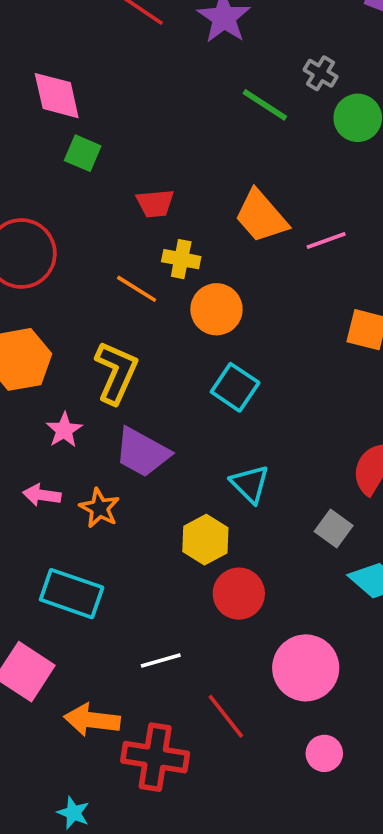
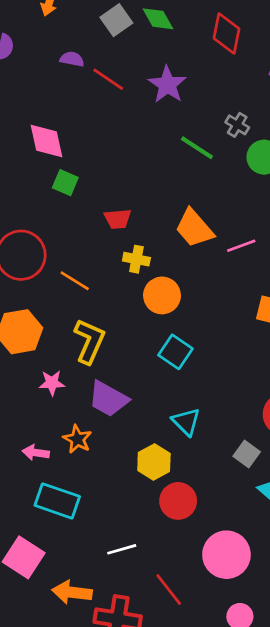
orange line: (137, 289) -> (75, 281), moved
pink star: (64, 430) -> (52, 383), turned 30
pink arrow: (42, 495) -> (36, 453), moved

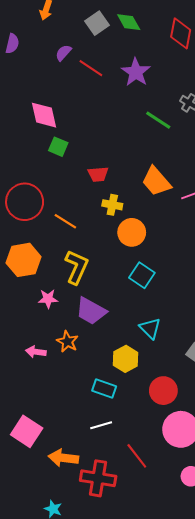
purple semicircle: (72, 59) -> (63, 53), turned -60
cyan rectangle: (57, 501) -> (104, 389), moved, size x0.7
red circle: (178, 501) -> (163, 391), moved

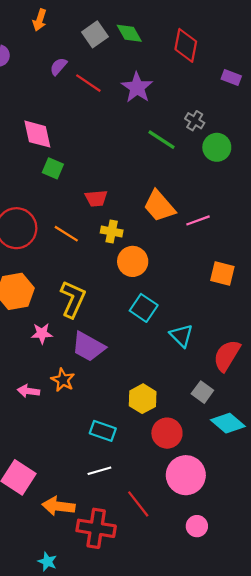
orange line: (65, 221) -> (66, 234), moved
cyan triangle: (150, 328) -> (181, 336), moved
yellow hexagon: (126, 359) -> (143, 399), moved

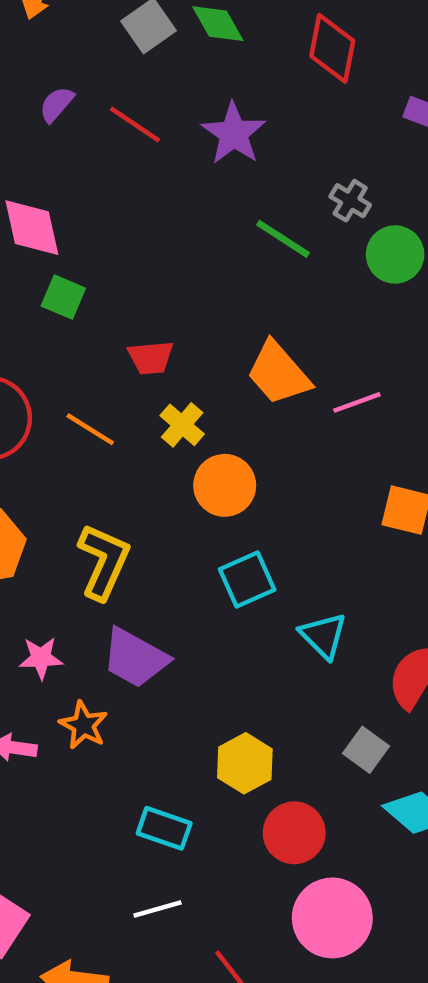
purple semicircle: (58, 66) -> (57, 104), moved
yellow cross: (112, 231) -> (182, 425), turned 30
cyan square: (144, 308) -> (247, 579), turned 32
pink star: (42, 333) -> (41, 658), moved

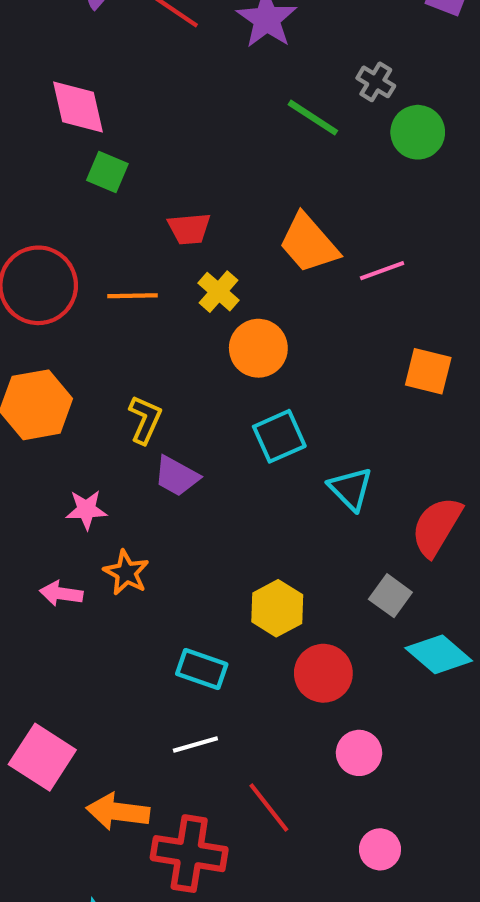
orange line: (90, 429) -> (133, 296), turned -33
yellow L-shape: (104, 562) -> (145, 420), size x0.7
purple trapezoid: (135, 658) -> (177, 476), moved, size x0.7
pink circle: (332, 918) -> (359, 753), size x0.6

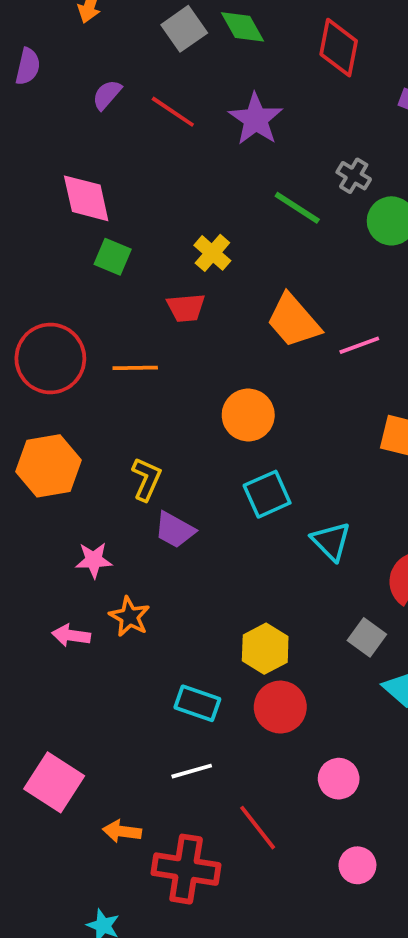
yellow cross: (219, 292) -> (212, 253), moved
red circle: (323, 673) -> (280, 707), moved
orange arrow: (118, 812) -> (122, 831), size x0.7

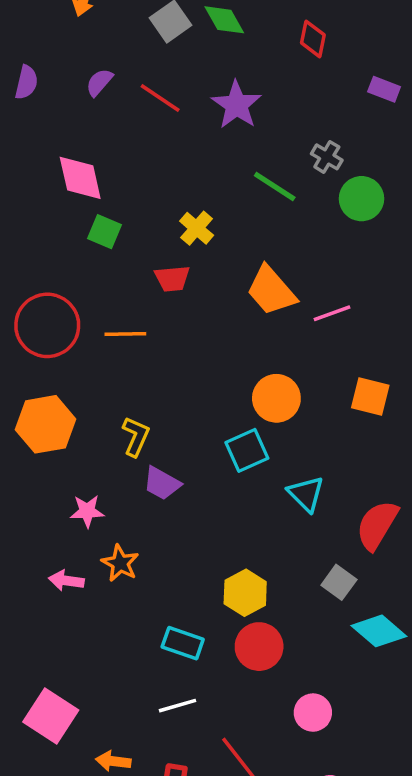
red diamond: (339, 48) -> (313, 39), size x0.7
purple semicircle: (28, 66) -> (26, 82), moved
orange circle: (248, 415) -> (276, 398), moved

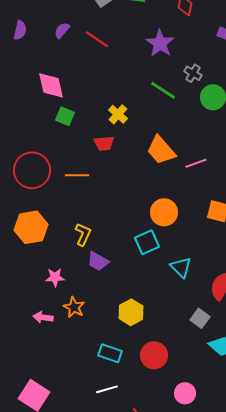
purple star: (236, 105) -> (160, 43), moved
yellow hexagon: (245, 593) -> (131, 312), moved

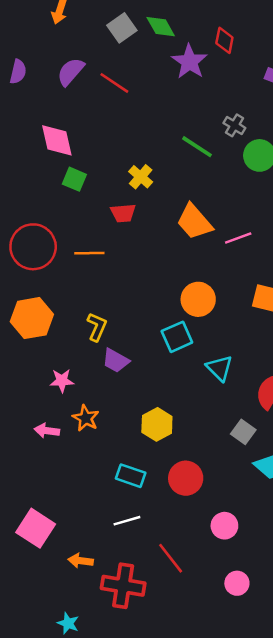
purple semicircle: (62, 30) -> (71, 72), size x1.4
purple star: (160, 43) -> (189, 62), moved

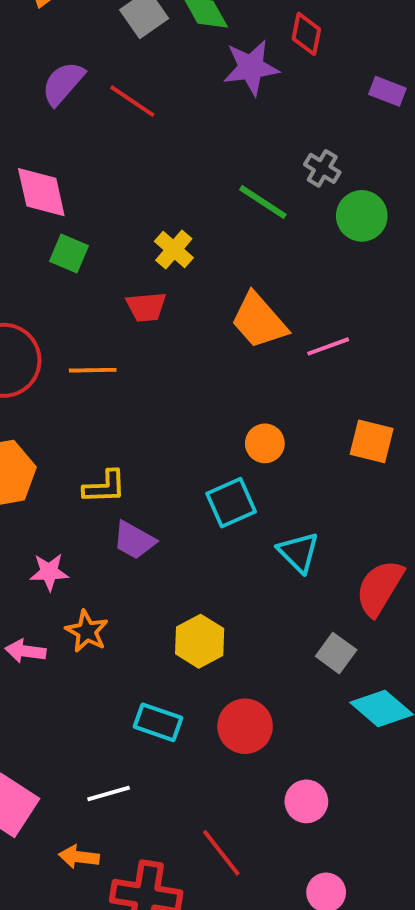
purple star: (189, 62) -> (251, 68), turned 30
orange circle: (198, 299) -> (265, 443), size x0.7
yellow L-shape: (97, 327) -> (105, 487), turned 64
white line: (127, 521) -> (109, 794), moved

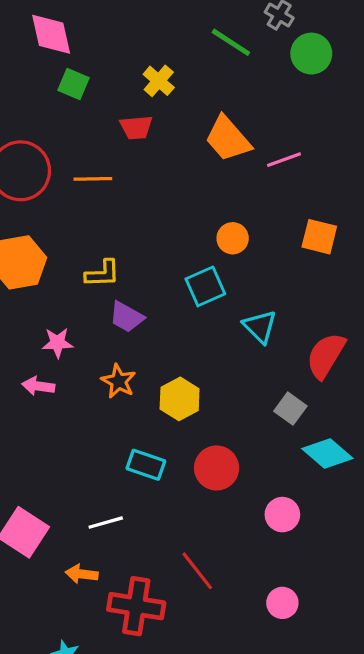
orange star: (87, 631) -> (119, 381), moved
pink arrow: (25, 651) -> (38, 386), moved
pink circle: (306, 801) -> (282, 515), moved

